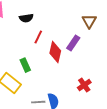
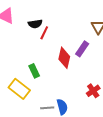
red line: (38, 37) -> (44, 33), moved

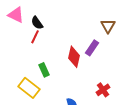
black semicircle: (35, 24) -> (37, 23), moved, turned 64
red line: (44, 33) -> (35, 37), moved

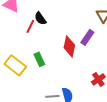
black semicircle: (37, 23) -> (40, 18), moved
yellow rectangle: (29, 88) -> (15, 65), moved

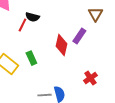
black semicircle: (40, 18) -> (32, 17), turned -40

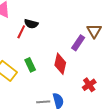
brown triangle: (95, 14) -> (94, 31), moved
red diamond: (61, 45) -> (60, 64), moved

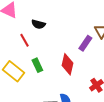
red line: (21, 32) -> (24, 40), moved, turned -56

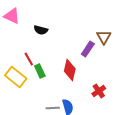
red line: (24, 40) -> (29, 59), moved

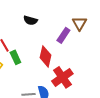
black semicircle: (41, 30) -> (30, 20), moved
red cross: (99, 91) -> (62, 77), moved, size x1.5

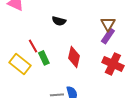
purple rectangle: (63, 35) -> (108, 36), moved
red cross: (62, 77) -> (113, 64), moved, turned -30

